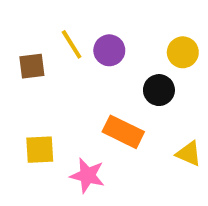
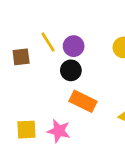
black circle: (159, 90) -> (71, 70), moved
yellow square: (40, 150) -> (26, 130), moved

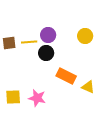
yellow line: (48, 42) -> (29, 42), moved, turned -63
orange rectangle: (83, 101) -> (66, 76), moved

